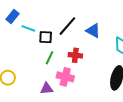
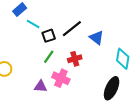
black square: (46, 37) -> (49, 36), turned -32
red cross: (75, 55) -> (75, 59), turned -32

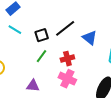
cyan line: (33, 24) -> (15, 30), moved
pink cross: (61, 78) -> (67, 79), moved

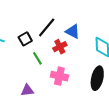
green line: (42, 56) -> (37, 58), moved, turned -56
red cross: (67, 59) -> (60, 47), moved

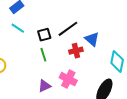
green line: (37, 58) -> (43, 55), moved
purple triangle: (27, 90) -> (45, 86), moved, turned -32

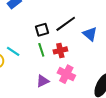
cyan line: (18, 28) -> (13, 51), moved
red cross: (76, 51) -> (60, 50), moved

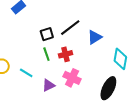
blue triangle: (90, 34) -> (95, 37), turned 49
cyan line: (13, 51) -> (26, 73), moved

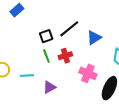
cyan line: (26, 73) -> (27, 75), turned -32
pink cross: (72, 78) -> (88, 73), moved

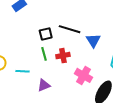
black line: (69, 29) -> (70, 29), turned 50
blue triangle: (94, 38) -> (93, 40), turned -35

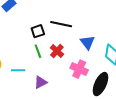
blue triangle: (93, 40) -> (87, 42), moved
red cross: (63, 56) -> (57, 51), turned -32

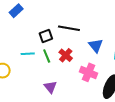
cyan line: (18, 70) -> (28, 54), moved
purple triangle: (41, 82) -> (50, 87), turned -40

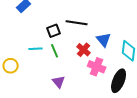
red cross: (66, 55) -> (84, 50), moved

